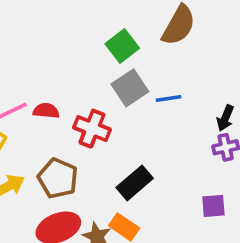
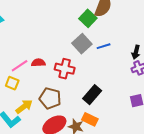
green square: (122, 46) -> (88, 18), moved

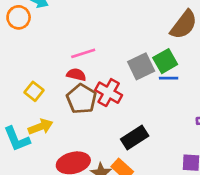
green square: (88, 18) -> (165, 61), moved
pink line: (20, 66) -> (83, 53), moved
brown pentagon: (50, 98) -> (81, 99), moved

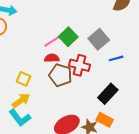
green square: (165, 61) -> (68, 37), moved
blue line: (169, 78) -> (116, 58), moved
yellow arrow: (41, 127) -> (21, 101), moved

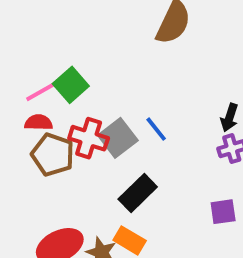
gray square: (99, 39) -> (118, 138), moved
blue line: (116, 58) -> (156, 129), turned 64

